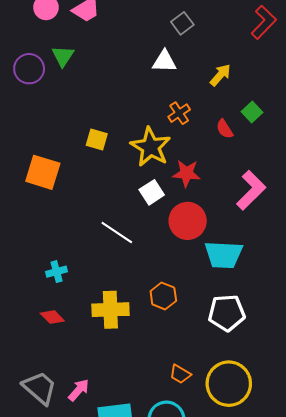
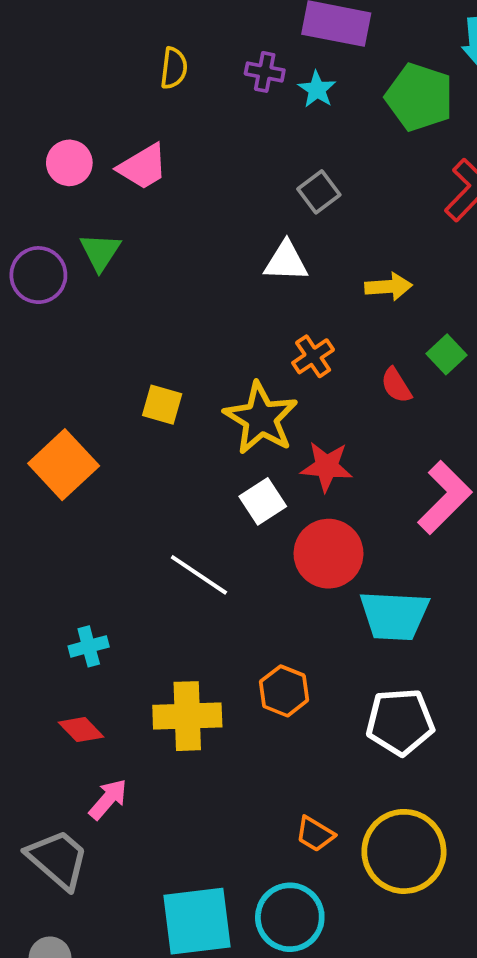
yellow arrow: (220, 75) -> (388, 287), turned 45
orange square: (43, 172) -> (64, 465), turned 30
pink arrow: (79, 390) -> (108, 799), moved

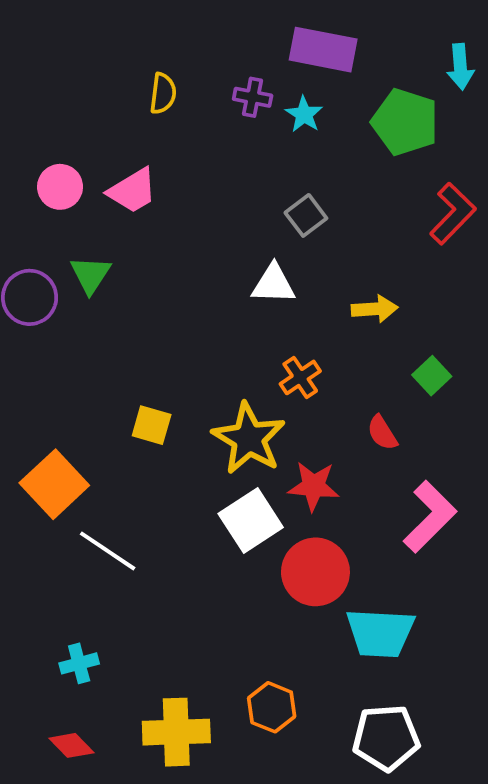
red semicircle: (396, 385) -> (382, 433), moved
white square: (263, 501) -> (251, 520), size x1.4
white line: (199, 575) -> (108, 551), moved

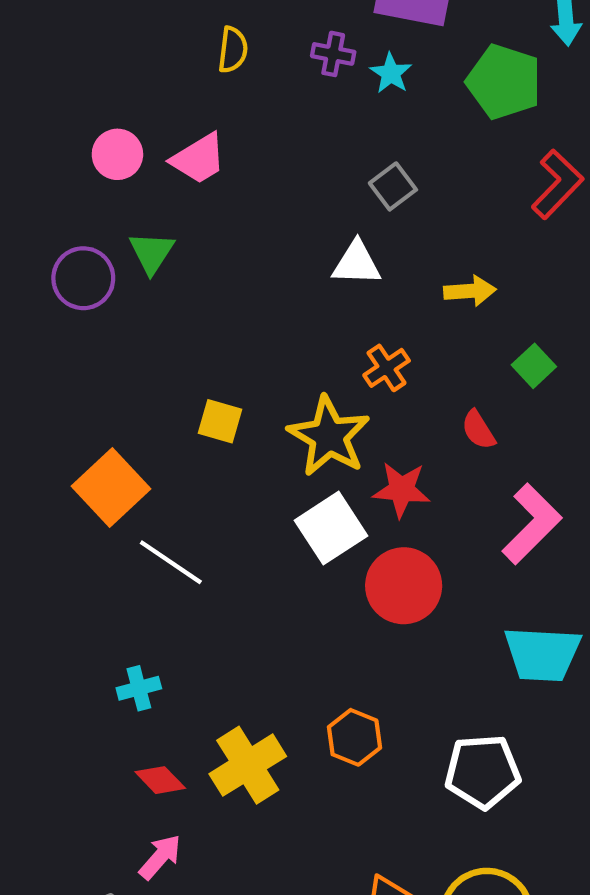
cyan trapezoid: (380, 633) -> (542, 654), moved
yellow cross: (176, 732) -> (248, 765), turned -30
red diamond: (71, 745) -> (160, 780), moved

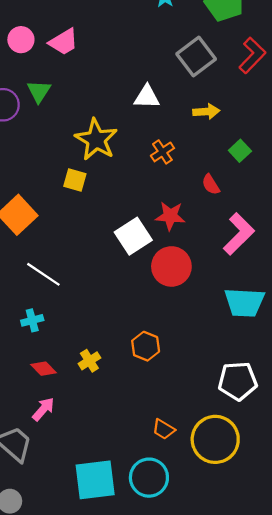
gray square: (393, 186) -> (196, 56), moved, size x1.6
yellow star: (329, 436) -> (96, 140), moved
white line: (171, 562) -> (43, 274), moved
yellow cross: (248, 765) -> (89, 361), size x0.6
white pentagon: (483, 772) -> (238, 381), moved

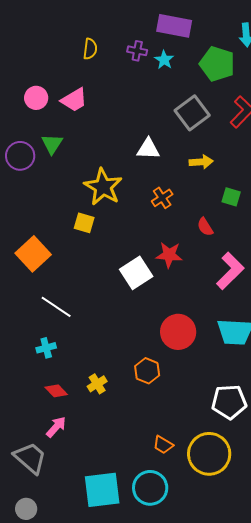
green square: (240, 151) -> (231, 197), turned -30
red circle: (171, 266) -> (178, 332), moved

